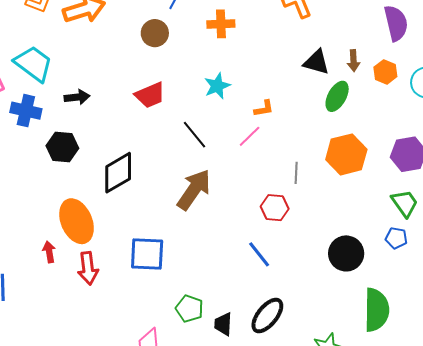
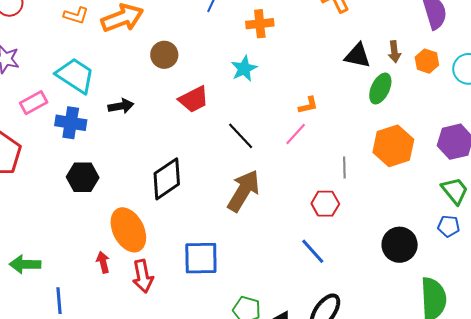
brown circle: (155, 33) -> (164, 55), moved
cyan star: (217, 86) -> (244, 69), moved
black hexagon: (62, 147) -> (83, 177), moved

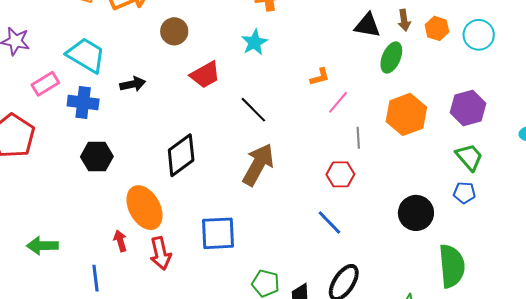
pink line: (296, 134) -> (338, 102), moved
blue line: (59, 301) -> (95, 278), moved

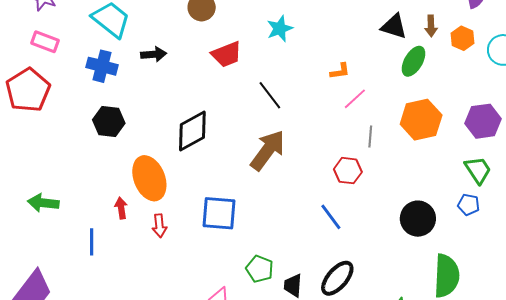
pink rectangle: (45, 84) -> (45, 42), moved, turned 44
red arrow: (161, 253) -> (159, 226), size x0.7

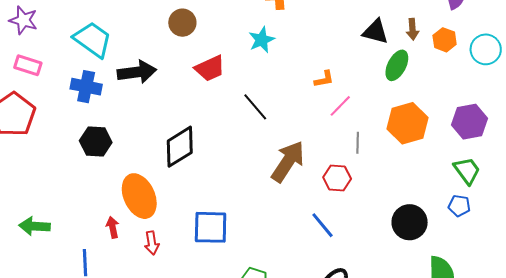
black arrow: (154, 54) -> (137, 72), size x1.5
brown arrow: (268, 150) -> (288, 162), moved

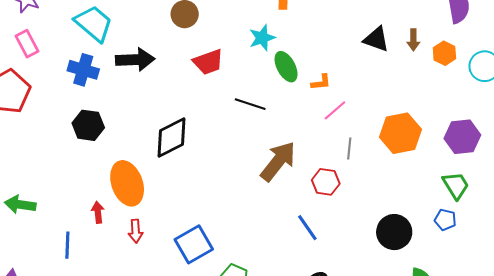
pink rectangle: (28, 65) -> (27, 44), turned 40
green ellipse: (397, 65) -> (286, 67), moved, turned -60
black line: (255, 107) -> (250, 104), turned -36
blue square: (211, 227) -> (194, 244), moved, turned -36

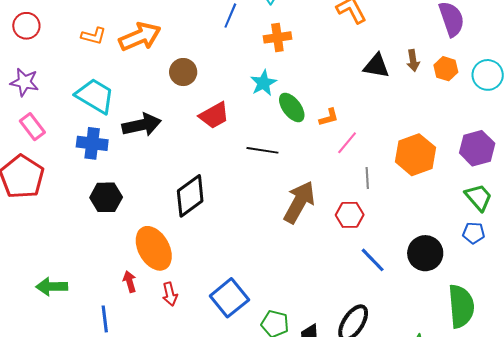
blue line: (307, 228) -> (373, 260), moved

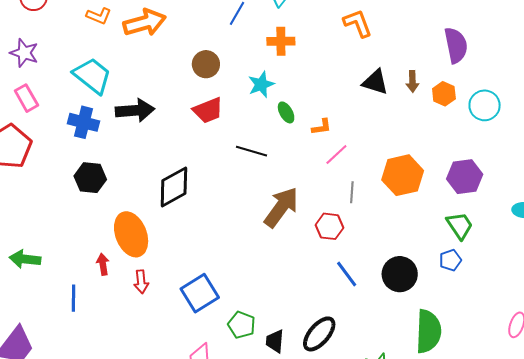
brown circle: (183, 72) -> (206, 64), moved
green ellipse: (292, 107) -> (286, 112), size x0.7
blue pentagon: (474, 233) -> (450, 260), turned -30

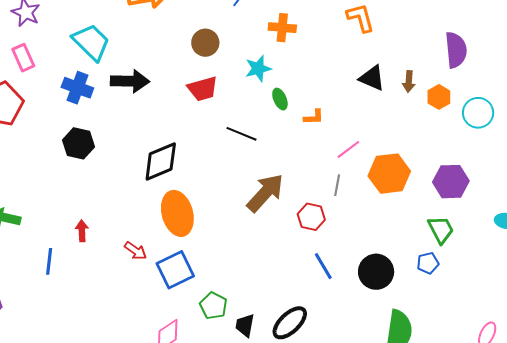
pink line: (336, 155) -> (348, 149), moved
orange ellipse: (131, 234) -> (177, 213), moved
red arrow: (141, 282) -> (136, 251), moved, turned -55

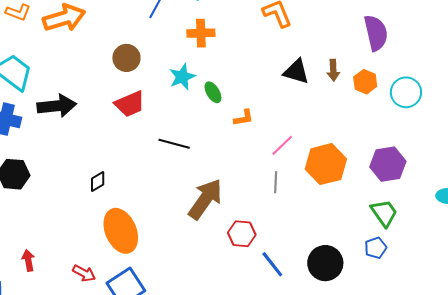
green ellipse: (280, 99) -> (213, 92), moved
black diamond: (161, 161) -> (98, 181), size x0.5
red hexagon: (311, 217) -> (242, 234), moved

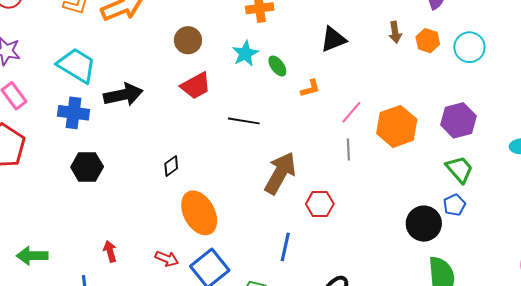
black triangle: (296, 72) -> (333, 39), moved, turned -32
black circle: (325, 263) -> (424, 224), moved
blue line: (272, 264) -> (285, 247), moved, turned 56

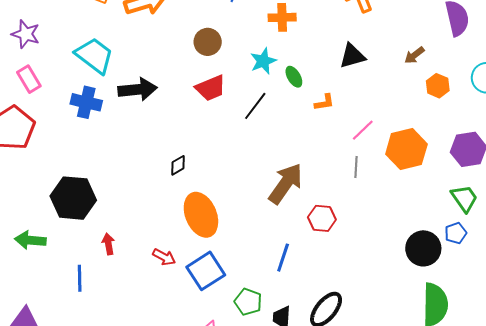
brown arrow: (395, 32) -> (414, 55), turned 55
orange hexagon: (428, 41) -> (438, 86), moved
black line: (244, 121) -> (255, 106), moved, turned -68
black hexagon: (87, 167) -> (73, 198), moved, size x1.4

